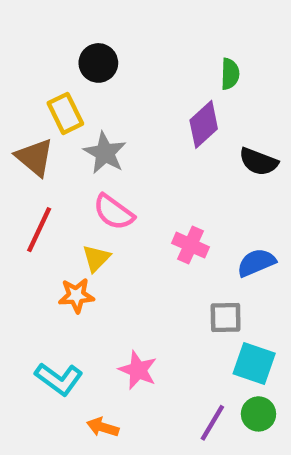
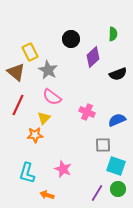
black circle: (98, 63) -> (71, 39), moved
green semicircle: (230, 74) -> (113, 34), moved
black semicircle: (258, 162) -> (118, 74), turned -42
cyan L-shape: (59, 379) -> (27, 173), turned 70

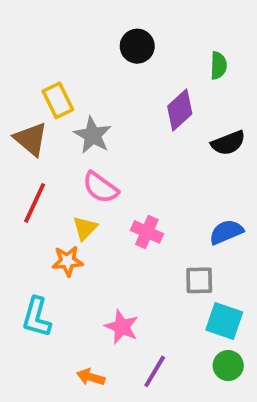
black circle: (71, 39) -> (137, 46), moved
pink cross: (87, 112) -> (147, 232), moved
cyan L-shape: (27, 173) -> (37, 317), moved
purple line: (97, 193) -> (155, 371), moved

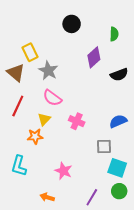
purple line: (155, 371) -> (92, 197), moved

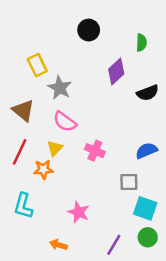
brown triangle: (16, 73) -> (23, 110), moved
red line: (18, 106) -> (20, 152), moved

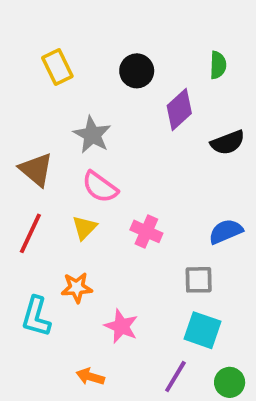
black circle: (89, 30) -> (137, 71), moved
yellow rectangle: (37, 65) -> (57, 67), moved
orange star: (43, 169) -> (77, 288), moved
cyan square: (145, 208) -> (202, 330), moved
green circle: (148, 237) -> (230, 382), moved

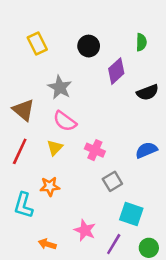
gray square: (199, 280) -> (112, 181), moved, turned -30
pink star: (121, 326) -> (85, 230), moved
orange arrow: (90, 377) -> (47, 244), moved

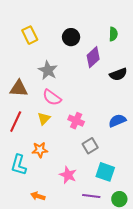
brown triangle: (23, 110) -> (19, 88), turned -36
pink star: (85, 230) -> (68, 175), moved
purple line: (114, 244) -> (91, 196), turned 66

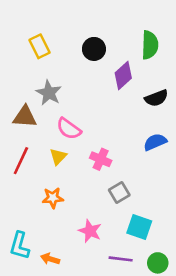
green semicircle: (113, 34) -> (150, 45), size x1.5
gray star: (48, 70) -> (49, 93), moved
blue semicircle: (117, 121) -> (155, 142), moved
cyan L-shape: (19, 165) -> (20, 246), moved

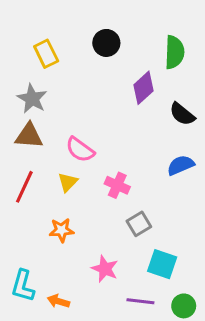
black circle: (94, 49) -> (106, 43), moved
gray star: (49, 93) -> (32, 99), moved
black semicircle: (156, 98) -> (182, 114), turned 60

